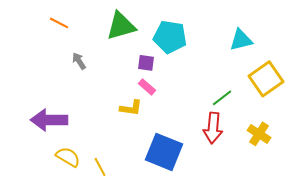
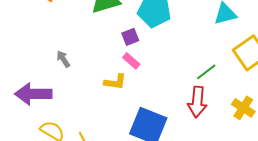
gray arrow: (79, 61) -> (63, 59), moved
purple square: (146, 63) -> (130, 37), turned -30

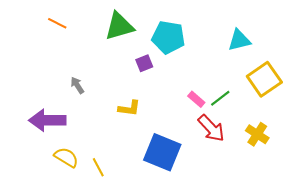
pink rectangle: (131, 61) -> (196, 99), moved
red arrow: (197, 102) -> (211, 128), turned -48

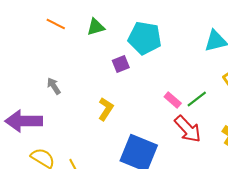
orange line: (57, 23) -> (56, 24), moved
green triangle: (119, 26) -> (96, 27), size x0.6
yellow L-shape: (129, 108) -> (106, 109), turned -65

